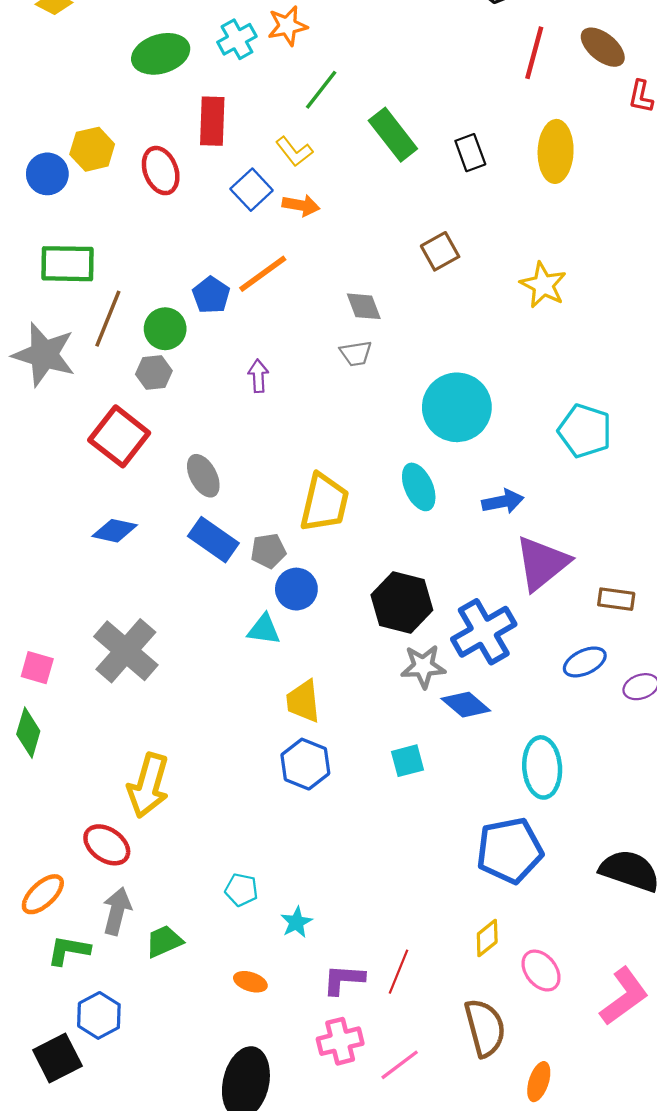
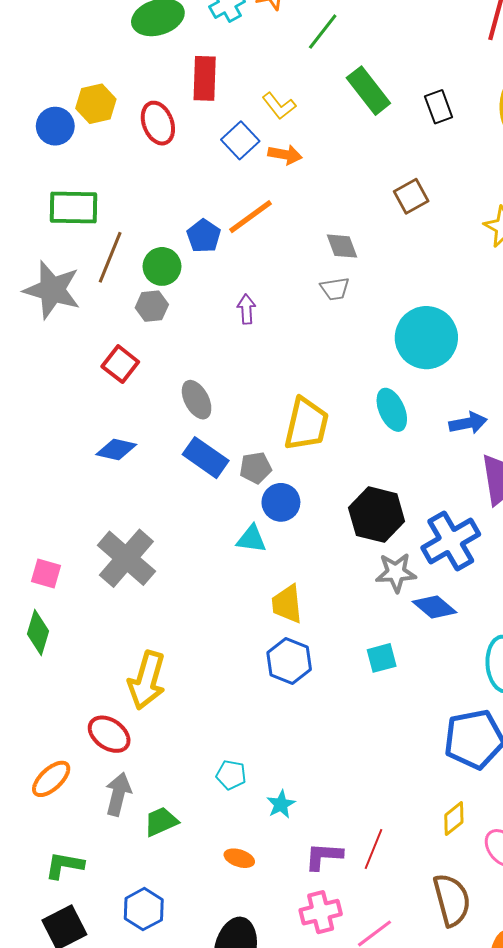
green line: (321, 90) -> (323, 32), moved
red square: (119, 436) -> (120, 364), size x0.7
green L-shape: (69, 950) -> (64, 865), moved
blue hexagon: (99, 1015) -> (144, 909), moved

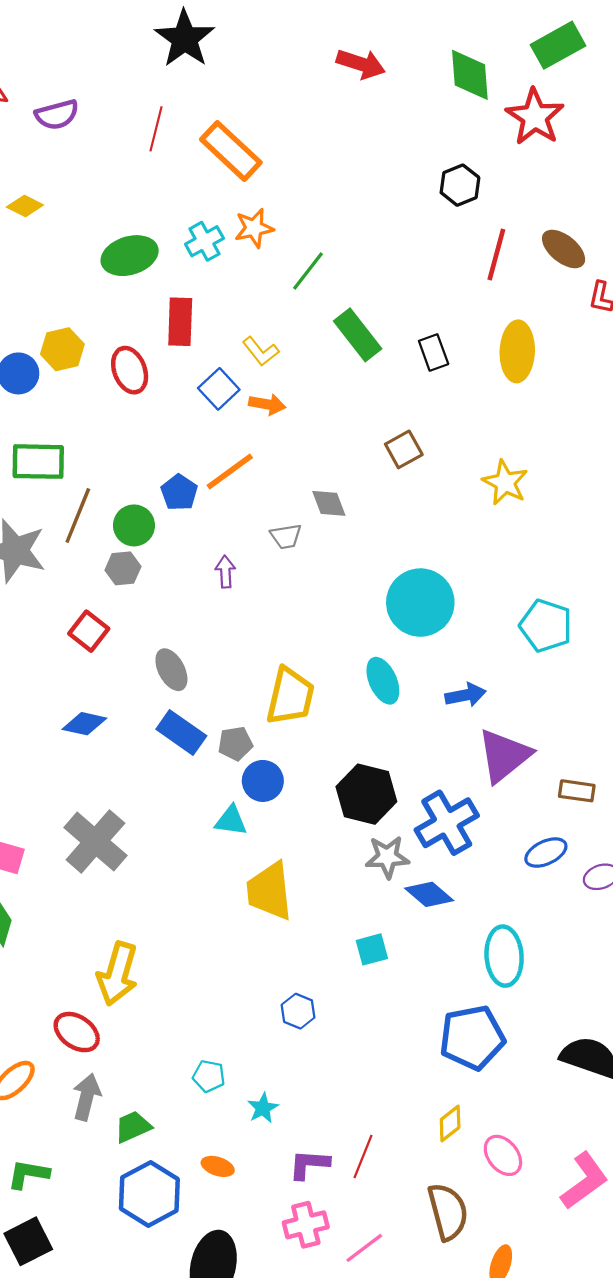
gray trapezoid: (335, 289) -> (286, 536), moved
yellow trapezoid: (287, 604) -> (269, 891), size x1.4
blue hexagon: (289, 661) -> (298, 1011), moved, size x0.7
blue hexagon: (144, 909) -> (149, 1194), moved, size x1.4

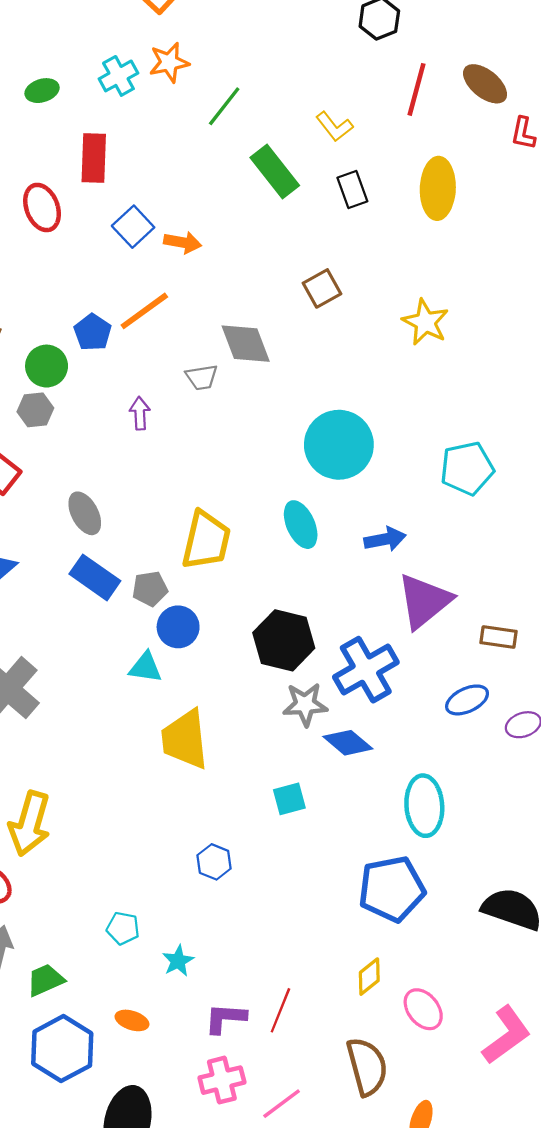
green ellipse: (130, 256) -> (42, 91), size x0.6
yellow L-shape: (261, 351) -> (334, 127), moved
gray diamond: (329, 503) -> (246, 344), size x1.4
cyan pentagon: (546, 626) -> (467, 468), turned -30

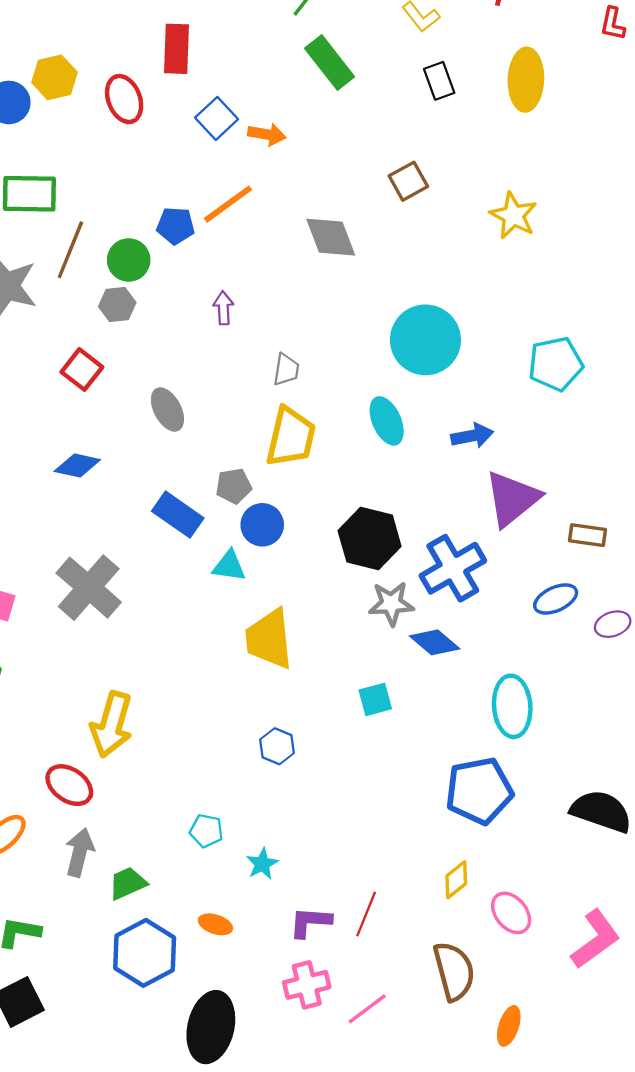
green rectangle: (275, 172) -> (330, 62), moved
blue pentagon: (93, 332) -> (175, 226), turned -30
gray trapezoid: (202, 377) -> (286, 370), moved, turned -72
blue rectangle: (95, 577) -> (178, 515), moved
blue hexagon: (214, 862) -> (277, 746), moved

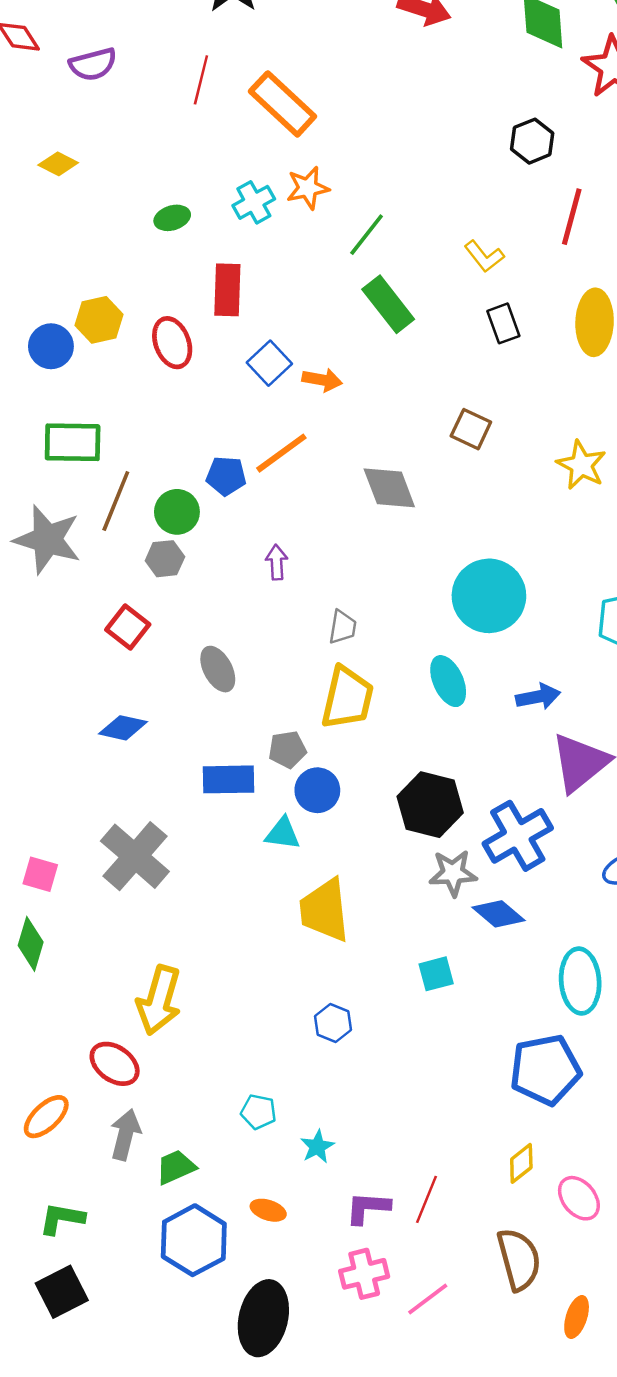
brown square: (408, 181) -> (471, 429), turned -36
blue rectangle: (178, 515) -> (229, 779), turned -36

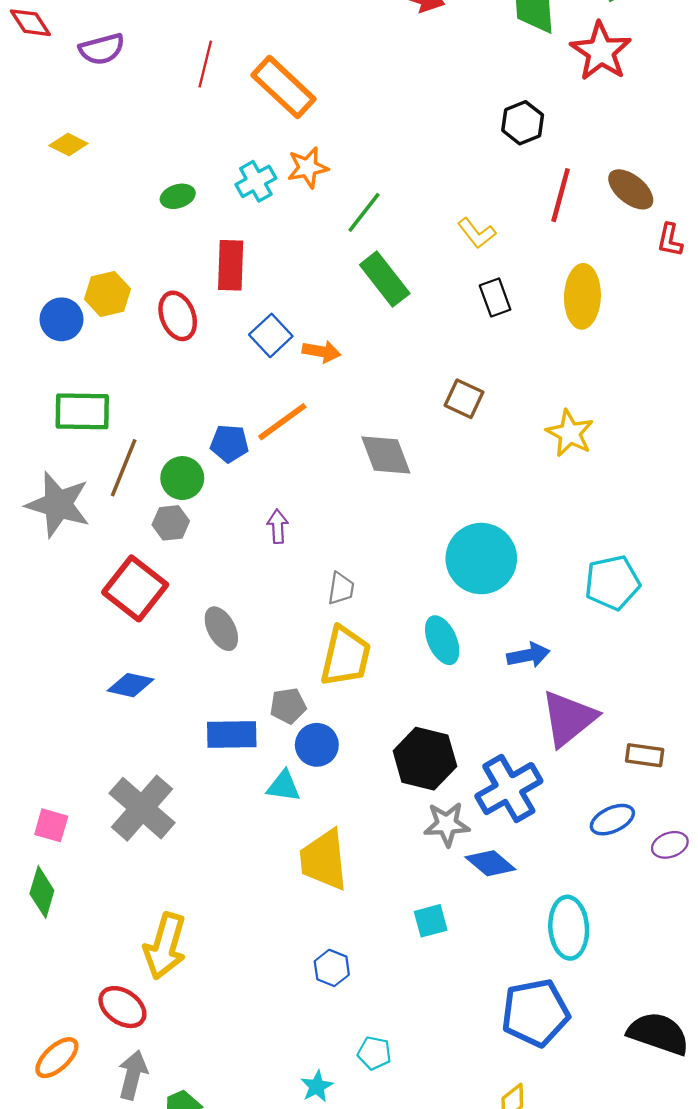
red square: (128, 627) -> (135, 588), size x1.5
cyan pentagon: (259, 1112) -> (374, 1053), moved

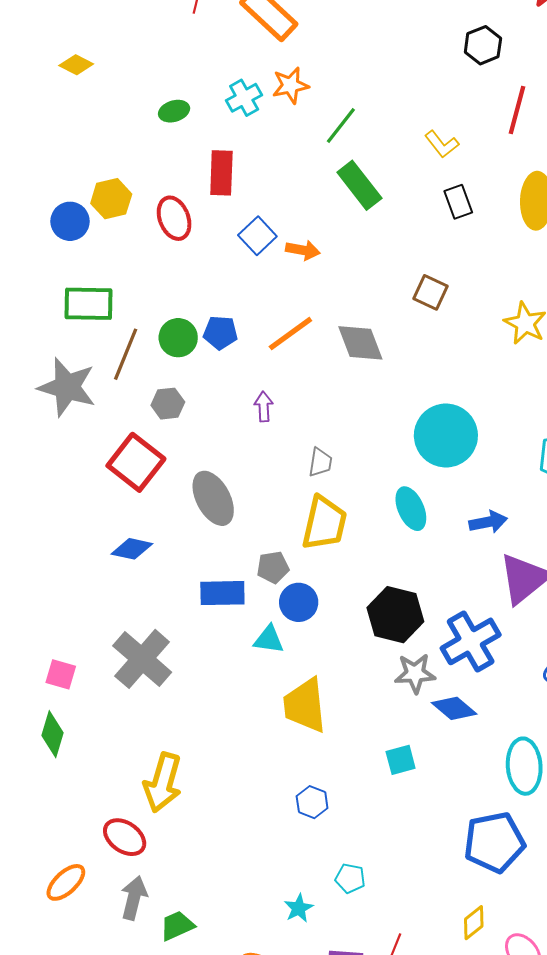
orange line: (282, 422) -> (290, 334), moved
green circle: (182, 478) -> (178, 338), moved
gray ellipse: (221, 629) -> (213, 498), size x1.4

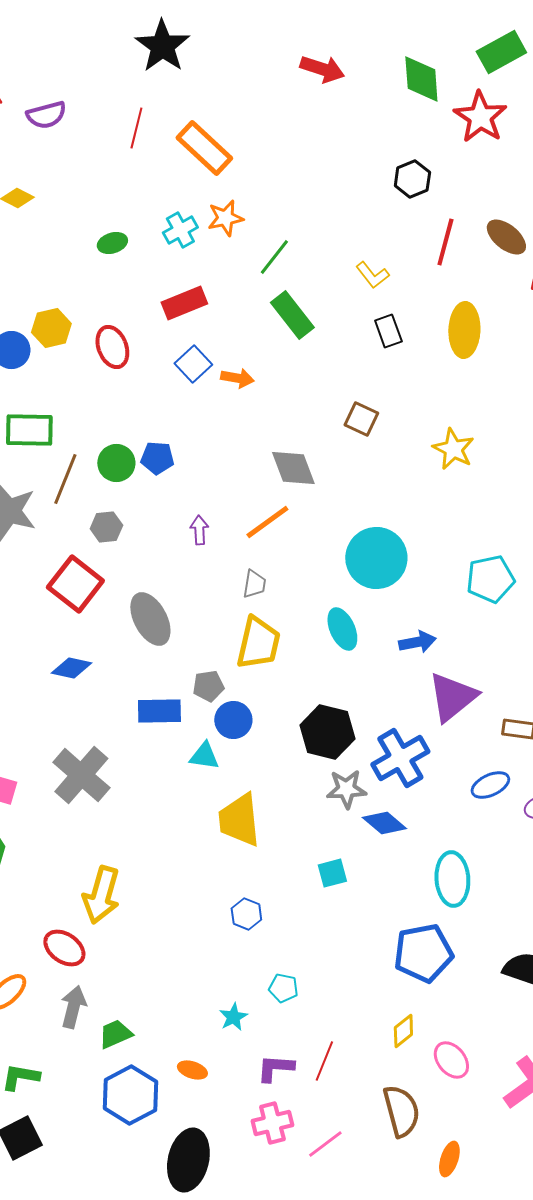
red rectangle: (221, 173) -> (184, 303), moved, turned 66
orange line: (290, 334) -> (267, 522), moved

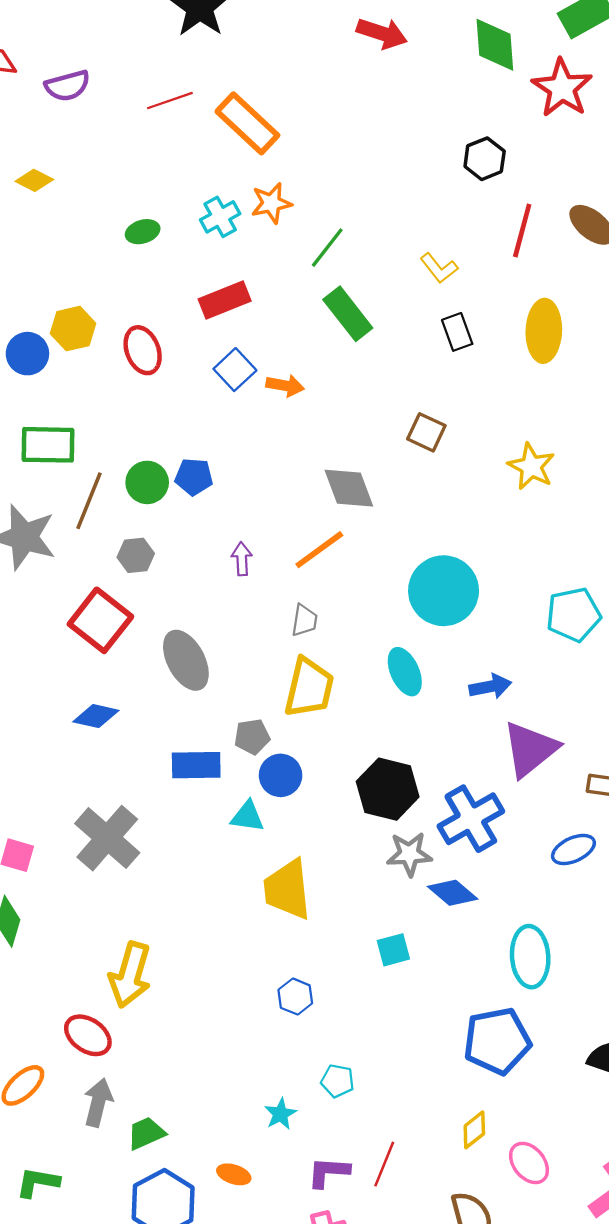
red line: (136, 128) -> (170, 101), turned 57

